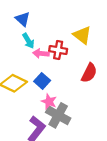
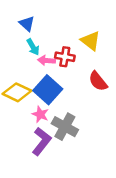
red semicircle: (89, 73) -> (98, 81), turned 114
blue square: (42, 81) -> (48, 90), size x1.6
pink star: (49, 102) -> (40, 114), moved

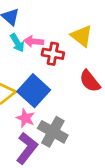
pink arrow: (46, 60) -> (34, 41), moved

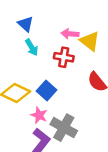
pink arrow: (34, 41) -> (70, 34), moved
blue square: (34, 91) -> (46, 91), size x0.7

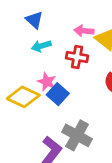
cyan arrow: (32, 47) -> (41, 46), turned 105
pink star: (39, 115) -> (47, 82), moved

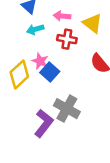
pink arrow: (84, 31) -> (62, 16), moved
yellow diamond: (23, 97) -> (19, 74), turned -68

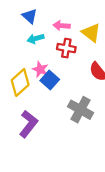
gray cross: (67, 109) -> (81, 110), moved
purple L-shape: (44, 123) -> (28, 124), moved

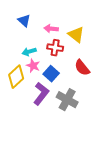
cyan arrow: (36, 39) -> (29, 52), moved
blue square: (50, 80) -> (51, 74), moved
purple L-shape: (28, 124) -> (41, 94), moved

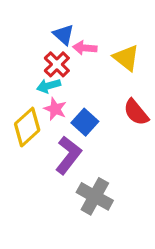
blue triangle: (24, 21) -> (63, 35), moved
red cross: (55, 48) -> (57, 64), moved, turned 35
gray cross: (67, 100) -> (95, 196), moved

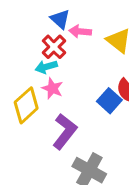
blue square: (85, 122) -> (109, 101), moved

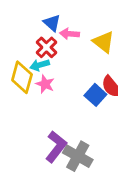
yellow diamond: (26, 105) -> (22, 77), moved, turned -32
purple L-shape: (65, 132) -> (56, 147), moved

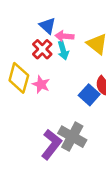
cyan arrow: (40, 65) -> (63, 51), moved, turned -90
gray cross: (78, 156) -> (72, 137), moved

